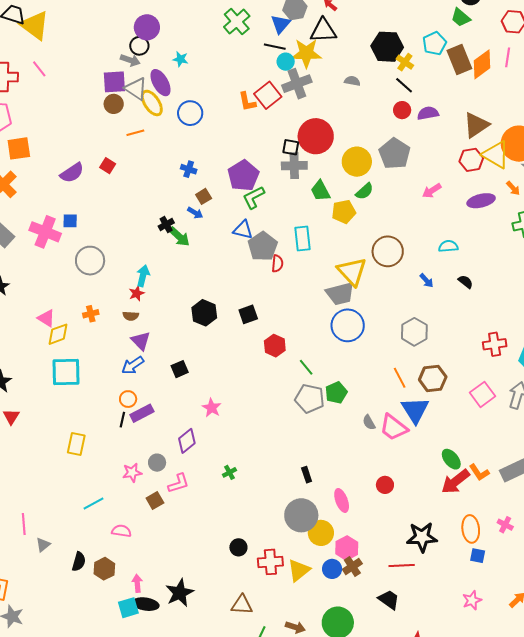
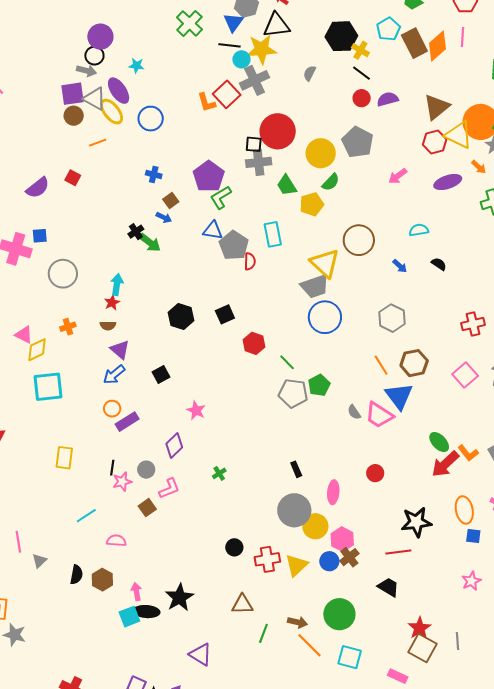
gray semicircle: (352, 81) -> (310, 73), turned -70
black line: (122, 420) -> (112, 468), moved
pink ellipse: (342, 500) -> (333, 492), turned 30

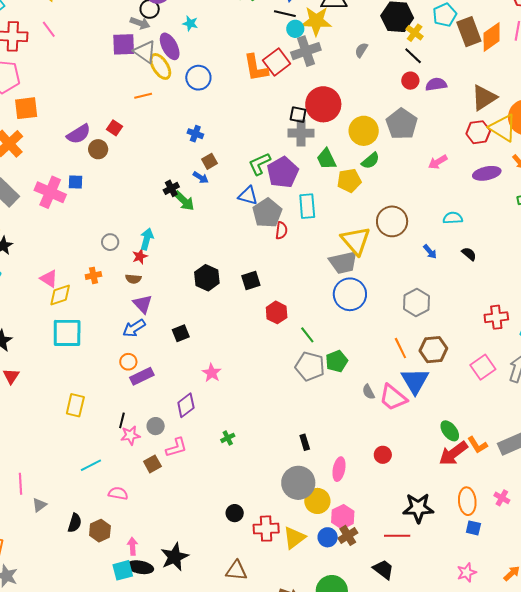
orange L-shape: (207, 102) -> (256, 68), size x1.4
brown circle: (74, 116) -> (98, 149), moved
purple pentagon: (209, 176) -> (283, 172), moved
gray circle: (63, 274) -> (110, 242), moved, size x0.6

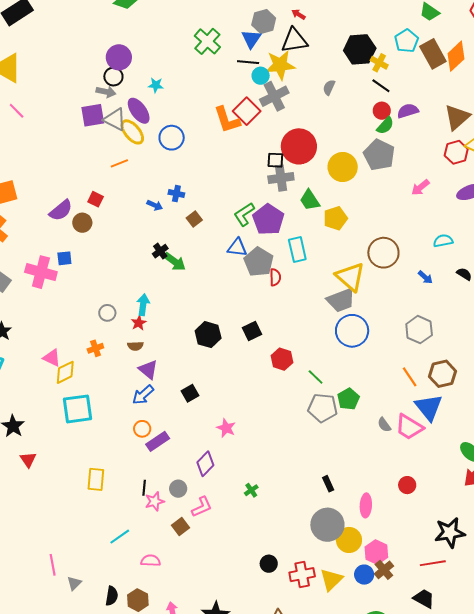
green semicircle: (370, 161) -> (385, 126), moved
blue arrow: (201, 177) -> (155, 205), moved

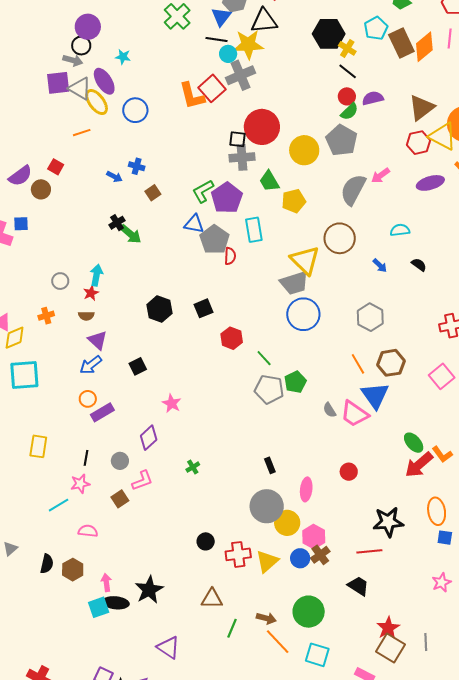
gray semicircle: (329, 87) -> (353, 190), moved, size x2.0
pink star: (155, 501) -> (80, 484), moved

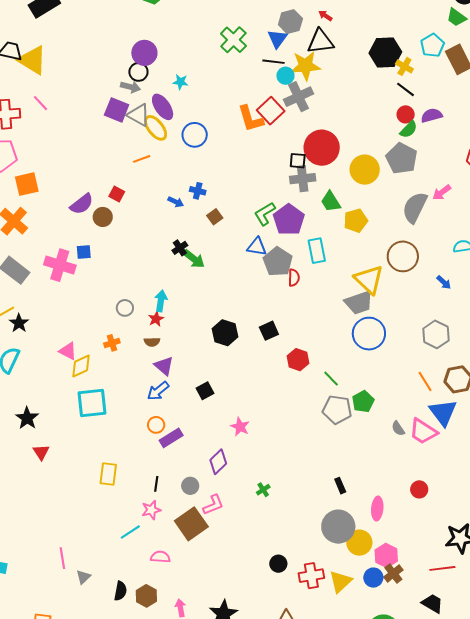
purple square: (58, 83) -> (117, 110), turned 30
brown square: (120, 499) -> (191, 524), size x1.8

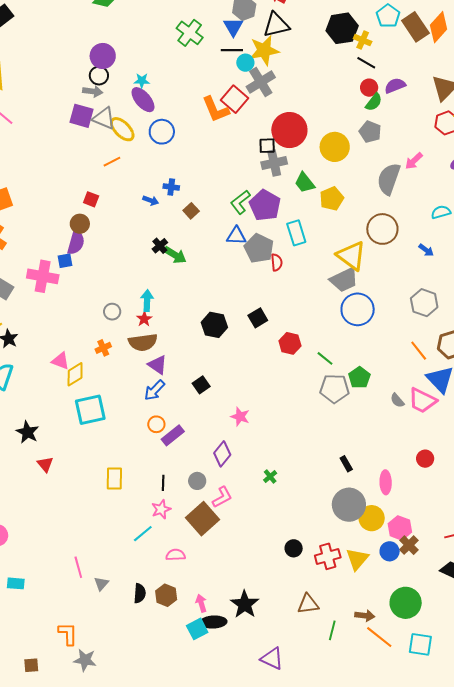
purple ellipse: (163, 107) -> (143, 100), moved
gray pentagon: (402, 158) -> (370, 132), size x0.7
purple semicircle: (82, 204) -> (76, 242), moved, turned -30
brown semicircle: (152, 342) -> (143, 342), size x1.8

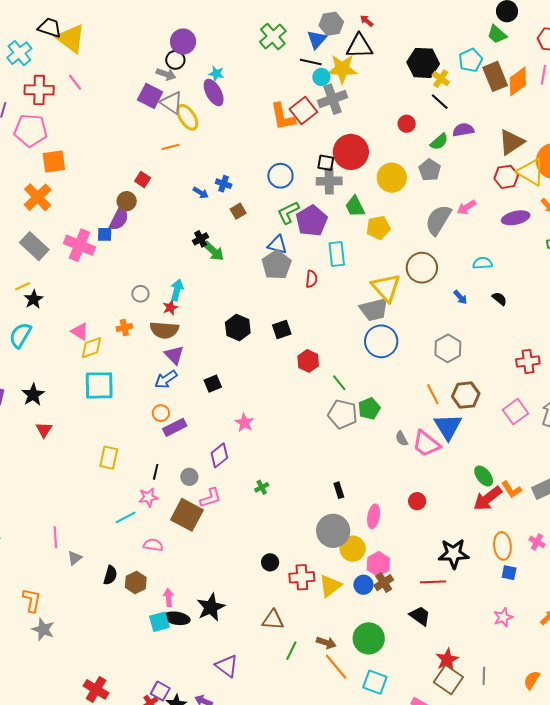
red circle: (369, 88) -> (407, 124), moved
blue circle: (162, 132) -> (280, 176), moved
gray pentagon: (259, 248) -> (277, 265), moved
brown square: (203, 519) -> (187, 515), turned -32

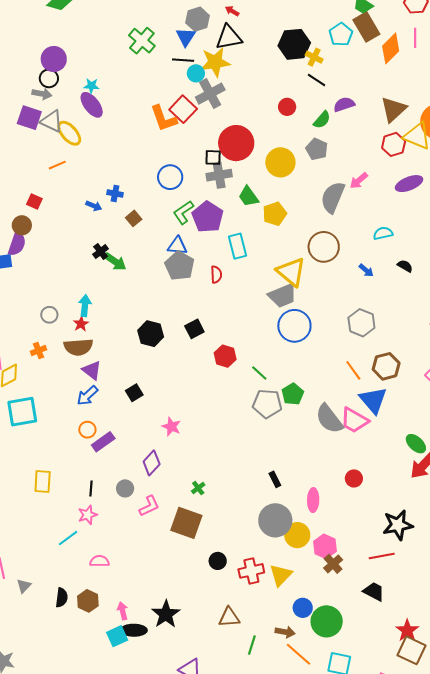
brown rectangle: (495, 76) -> (366, 27), moved
gray semicircle: (402, 439) -> (329, 419), size x2.0
brown square: (187, 515) -> (186, 523), moved
blue circle: (363, 585) -> (303, 608), moved

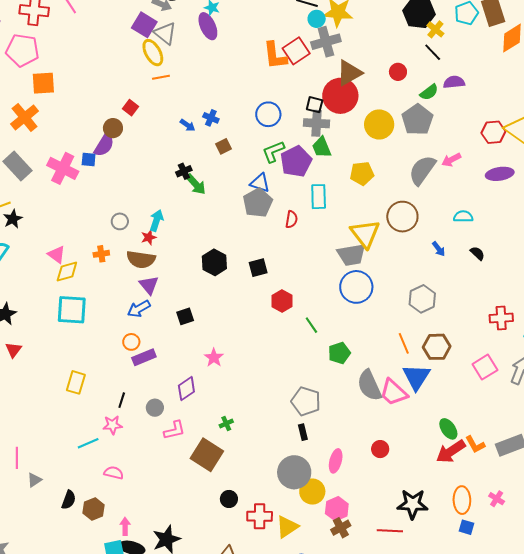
brown triangle: (393, 109) -> (349, 73), moved
yellow ellipse: (69, 133) -> (153, 53), moved
gray pentagon: (317, 149) -> (417, 120), size x1.4
green trapezoid: (248, 196) -> (322, 147), moved
gray pentagon: (267, 404) -> (306, 401), moved

